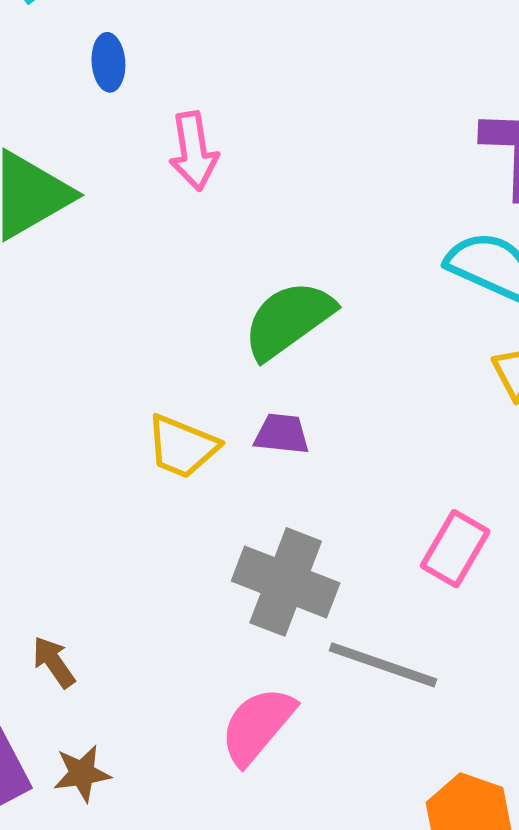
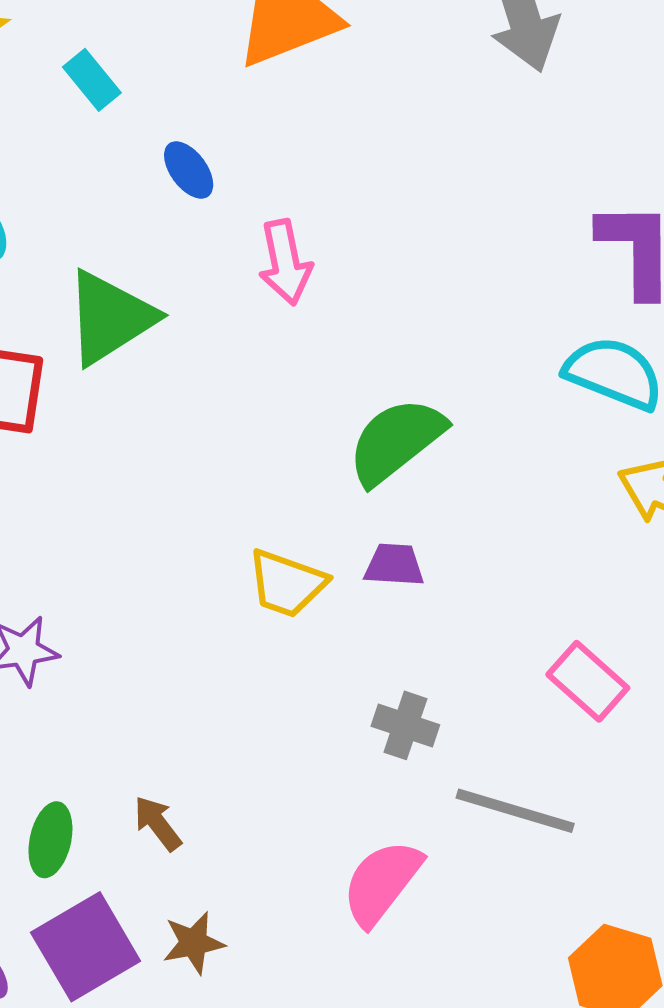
blue ellipse: (108, 62) -> (189, 170), turned -30
pink rectangle: (455, 549) -> (588, 681), turned -76
gray cross: (286, 582) -> (405, 725), size x0.6

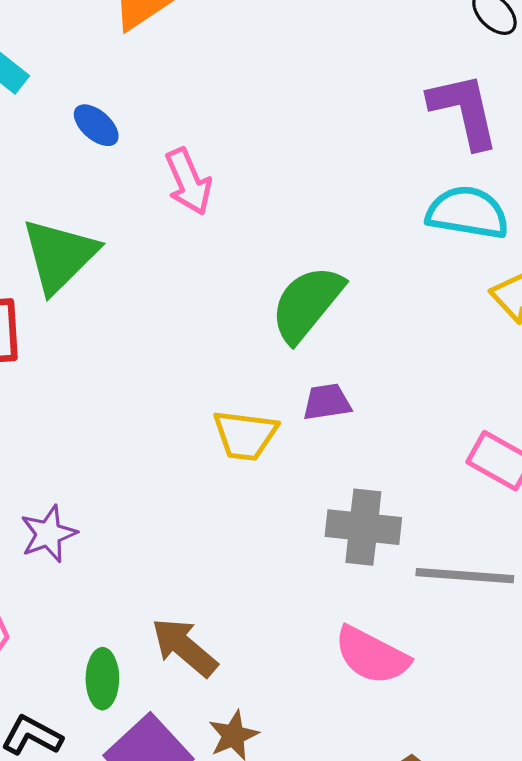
gray cross: (405, 725) -> (363, 527), size x1.4
brown arrow: (158, 823) -> (184, 647), size x1.5
pink semicircle: (382, 883) -> (372, 655), turned -88

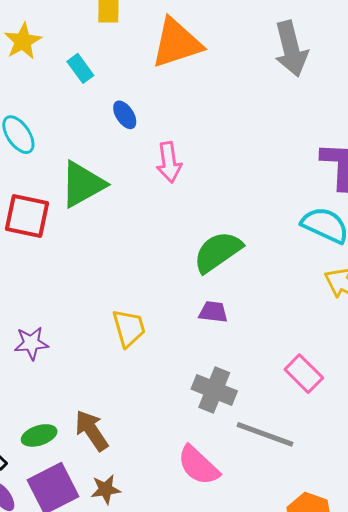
yellow trapezoid: (245, 435) -> (129, 328), moved, turned -129
green ellipse: (102, 679) -> (39, 435), turned 56

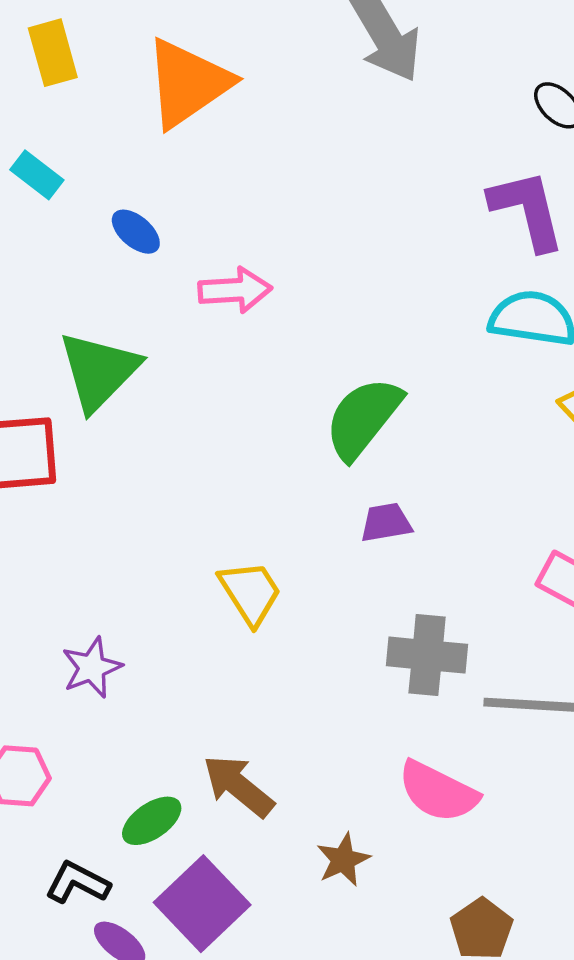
pink arrow: (169, 162) -> (235, 290), turned -69
brown star: (106, 489) -> (343, 860), moved

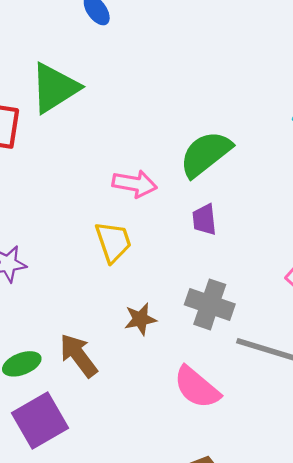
pink arrow: (235, 290) -> (135, 184), moved
purple trapezoid: (386, 523) -> (204, 219), turned -100
brown star: (343, 860) -> (140, 319), moved

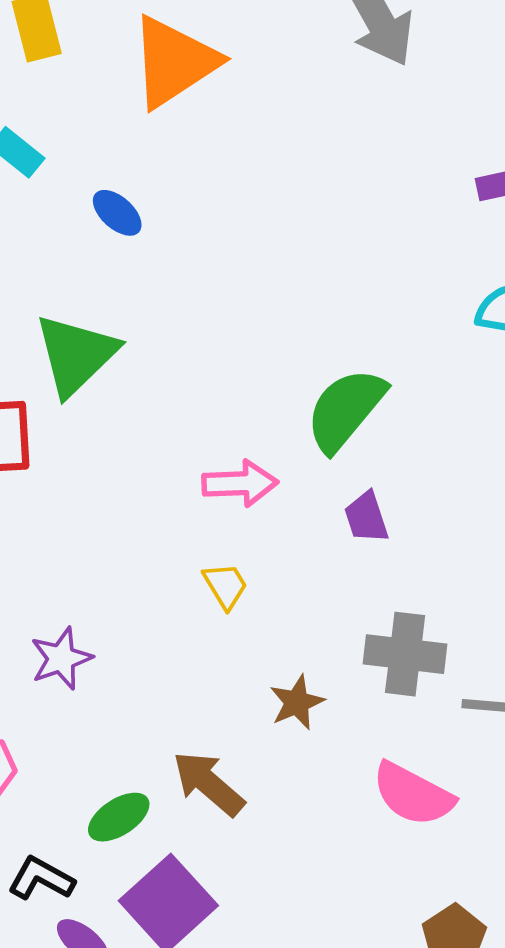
yellow trapezoid: (113, 242) -> (225, 586), size x0.7

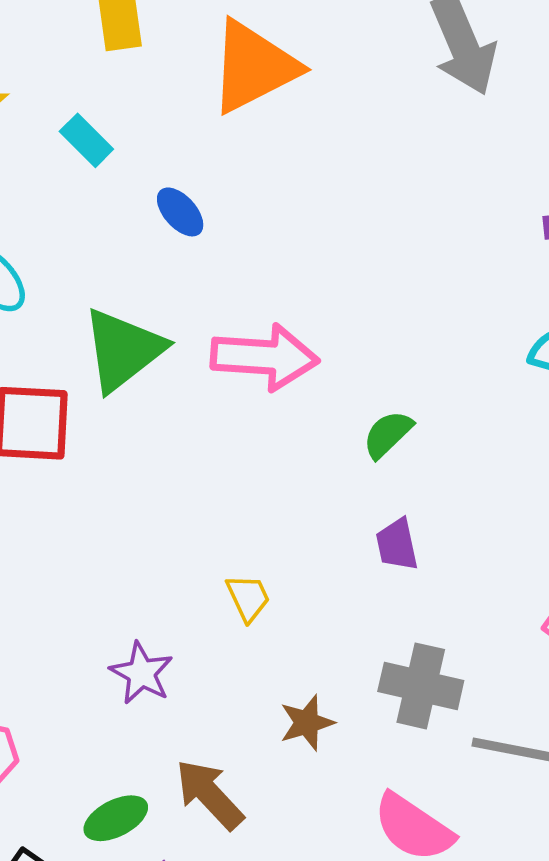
green semicircle: (346, 410) -> (388, 434), size x0.6
pink arrow: (240, 483) -> (265, 357), moved, size x1.4
purple star: (61, 658) -> (141, 673), moved, turned -30

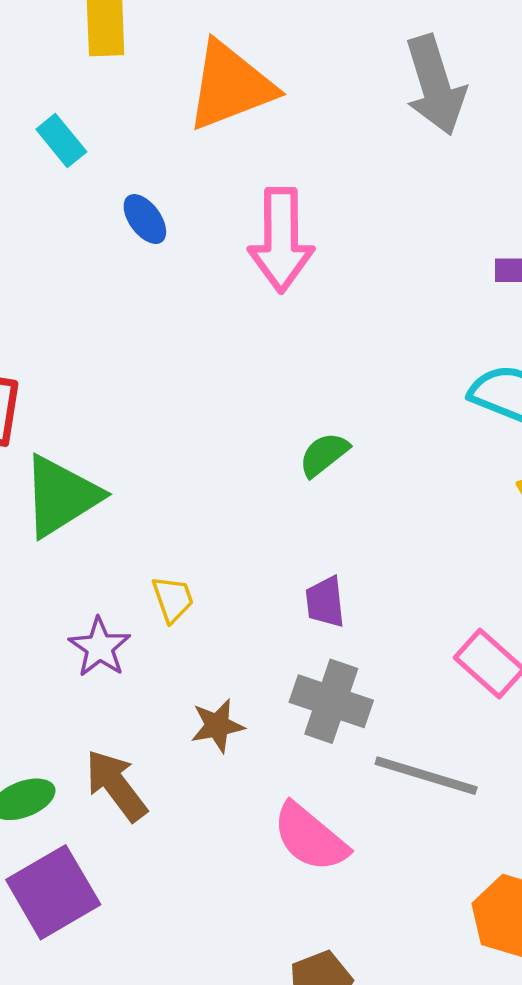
green triangle: (123, 350) -> (61, 496), moved
pink arrow: (265, 357) -> (281, 240), moved, turned 80
purple trapezoid: (397, 545) -> (325, 602), moved
purple star: (141, 673) -> (100, 647), moved

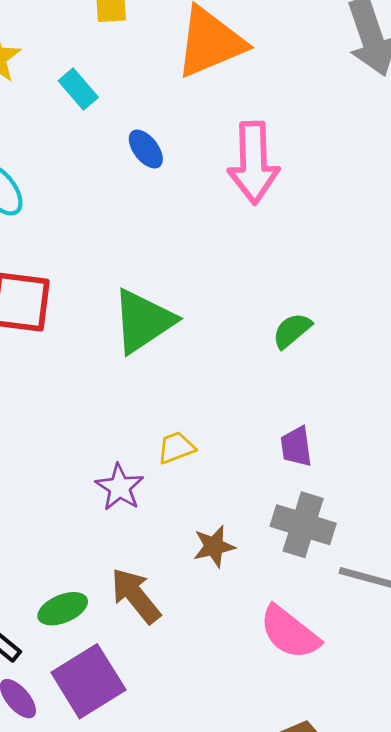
green triangle: (61, 496) -> (143, 321), moved
yellow trapezoid: (173, 599) -> (176, 448), turned -90

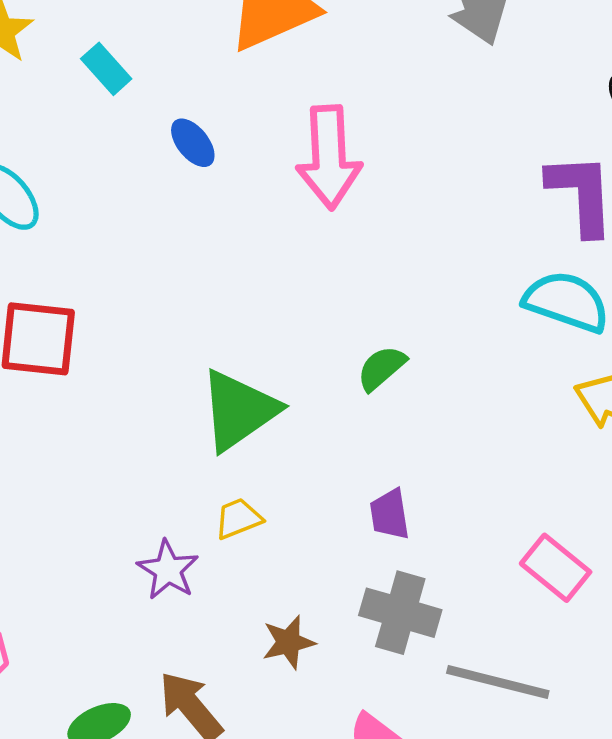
green triangle: (143, 321) -> (239, 410), moved

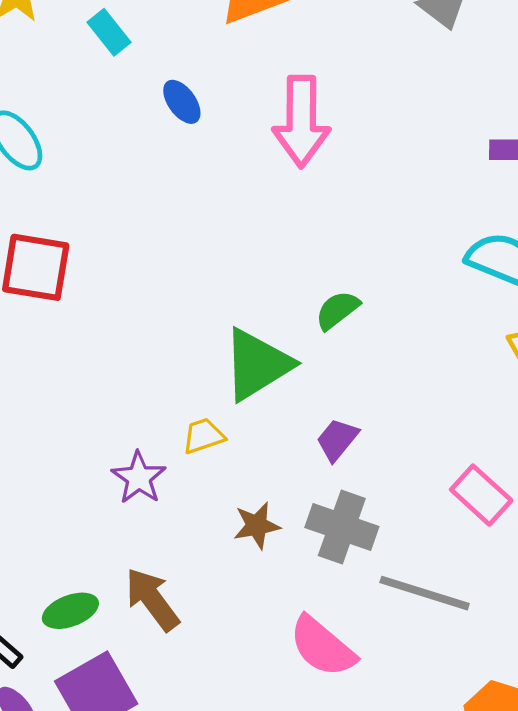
green triangle: (239, 410) -> (257, 364), moved
purple trapezoid: (390, 514) -> (337, 440), turned 45
brown star: (288, 642) -> (257, 526), moved

